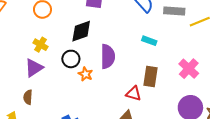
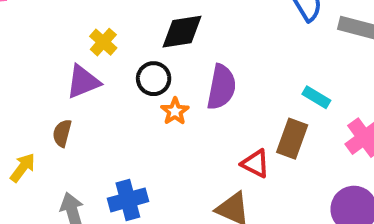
cyan rectangle: (149, 41) -> (316, 97), moved

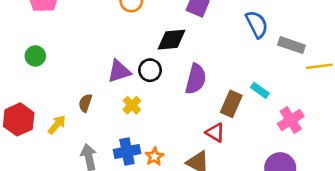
yellow cross: (103, 42) -> (132, 105), moved
purple triangle: (83, 82) -> (119, 71), moved
orange star: (175, 111) -> (154, 157), moved
brown rectangle: (292, 139) -> (231, 104), moved

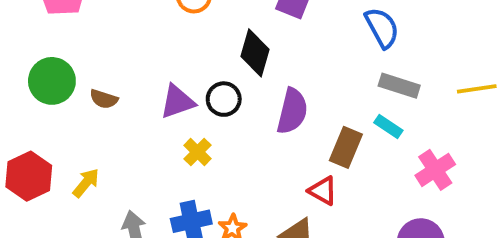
black diamond: (172, 40) -> (255, 53), turned -68
gray rectangle: (291, 45) -> (399, 86), moved
green circle: (35, 56) -> (52, 81), size x1.5
brown semicircle: (85, 103) -> (104, 99), moved, turned -90

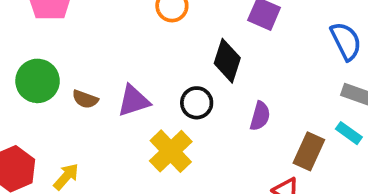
purple triangle: (177, 102) -> (133, 101), moved
purple semicircle: (292, 111) -> (260, 116), size x0.7
yellow cross: (197, 152) -> (171, 151), size x1.6

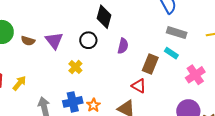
purple triangle: (133, 101) -> (54, 41), turned -48
yellow cross: (171, 151) -> (75, 67), size x0.6

